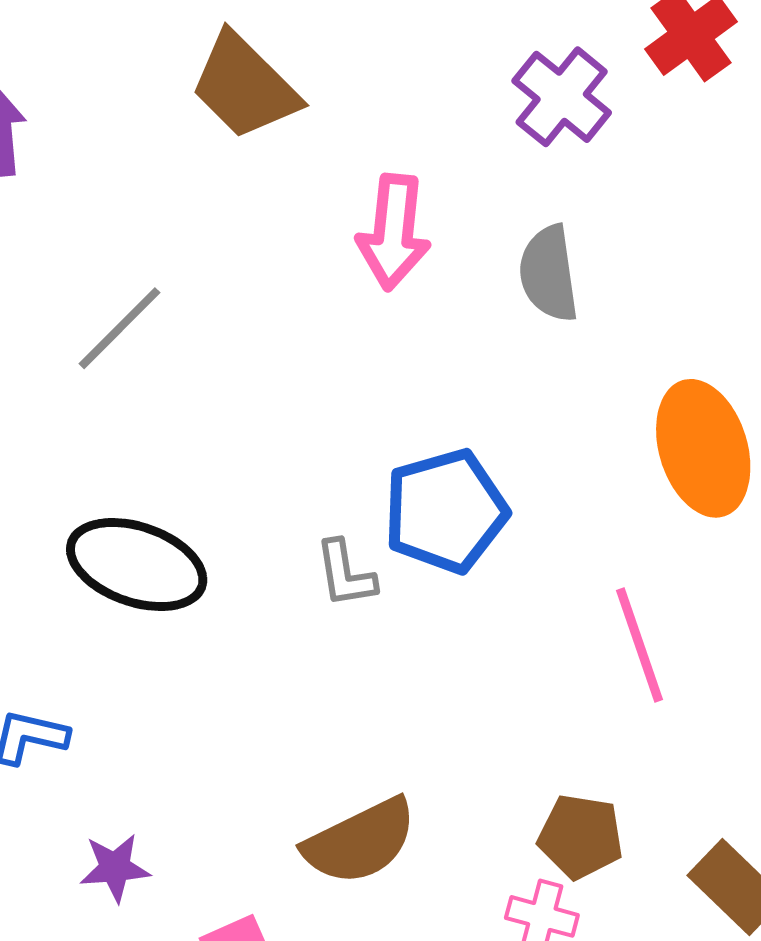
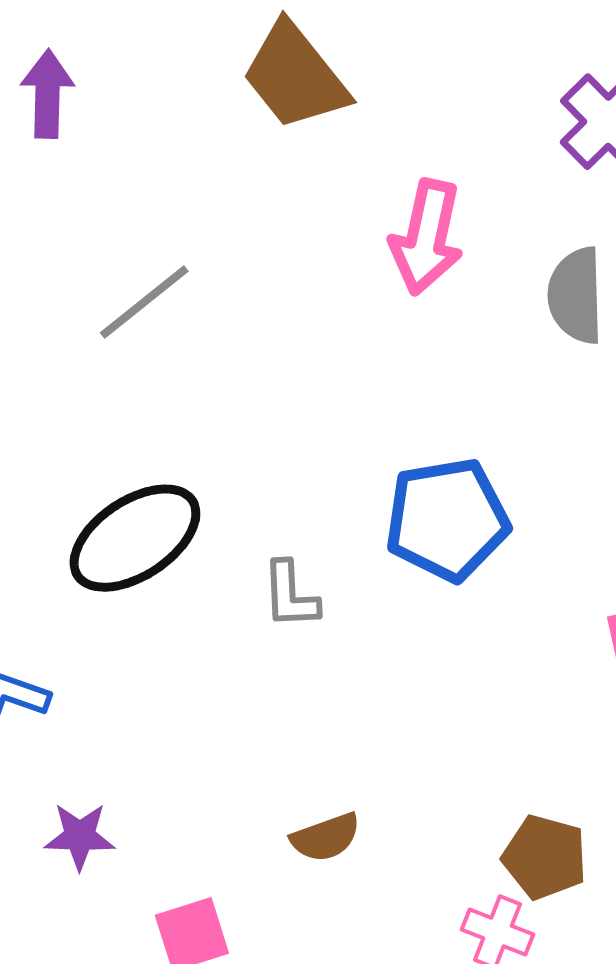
black ellipse: (137, 565) -> (135, 538), turned -59
gray L-shape: (345, 574) -> (290, 595), moved
brown semicircle: (360, 841) -> (326, 837), size x0.6

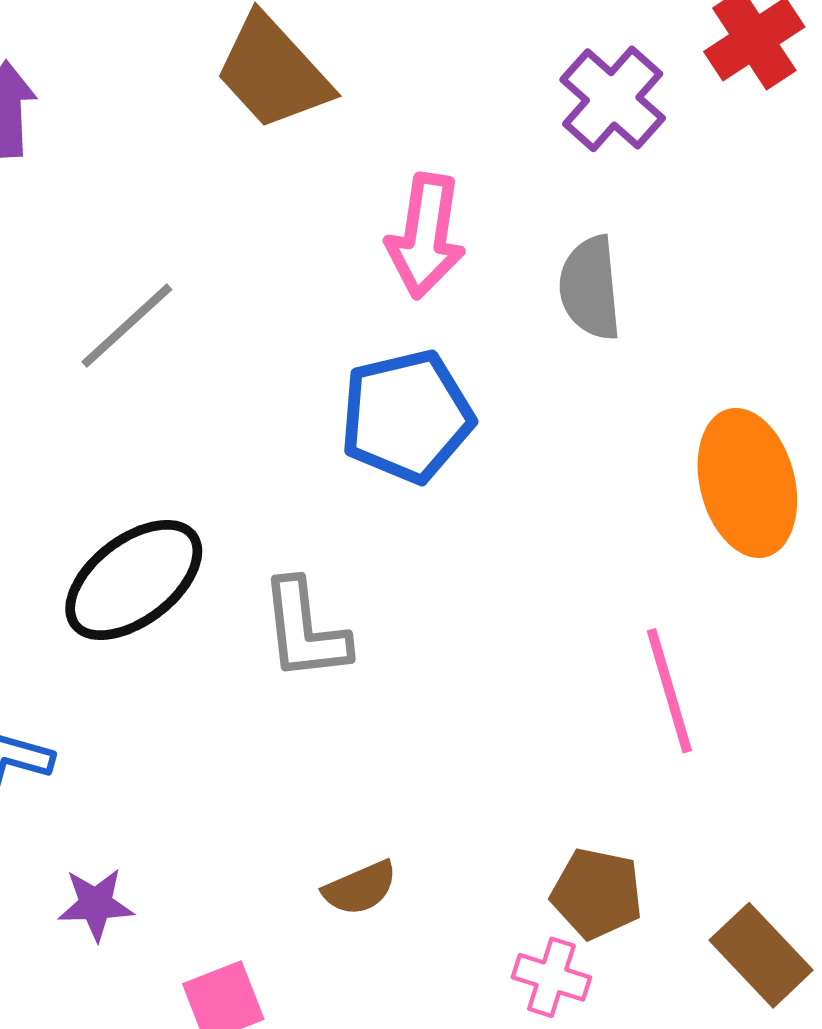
blue pentagon: (447, 519) -> (407, 416), moved
gray L-shape: (290, 595) -> (305, 630), size x1.4

